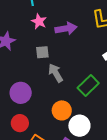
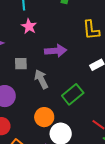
purple arrow: (66, 29) -> (56, 51), moved
gray square: (42, 52) -> (21, 64), moved

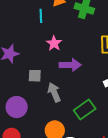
pink star: (29, 26) -> (54, 43), moved

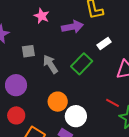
purple arrow: (70, 65) -> (72, 27), moved
green rectangle: (85, 110) -> (82, 64), moved

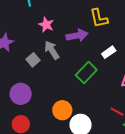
gray square: (28, 51) -> (33, 60), turned -32
gray arrow: (50, 64) -> (52, 50), moved

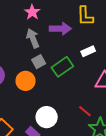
gray square: (33, 60) -> (39, 62), moved
orange circle: (62, 110) -> (26, 81), moved

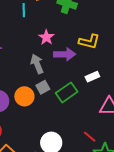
pink star: (32, 12) -> (46, 37), moved
yellow L-shape: (85, 16) -> (89, 41), turned -75
orange circle: (26, 81) -> (24, 96), moved

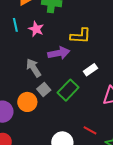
cyan line: (24, 10) -> (15, 25), moved
pink star: (46, 37) -> (36, 29), moved
red line: (90, 137) -> (90, 130), moved

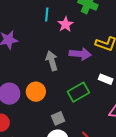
white rectangle: (90, 70) -> (106, 79), turned 40
gray square: (44, 90) -> (58, 118), moved

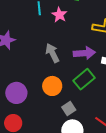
purple arrow: (80, 54) -> (84, 53), moved
orange circle: (36, 92) -> (52, 86), moved

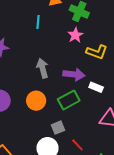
pink star: (59, 15) -> (75, 35), moved
gray square: (69, 109) -> (58, 128), moved

